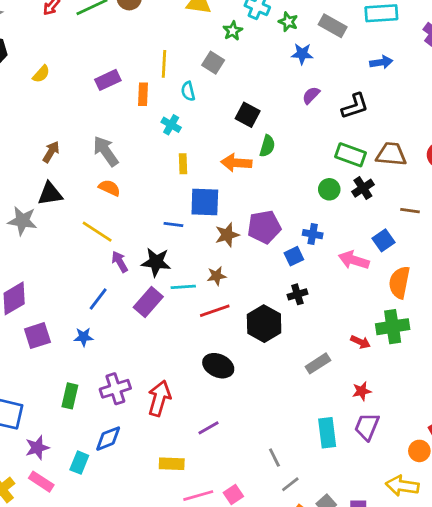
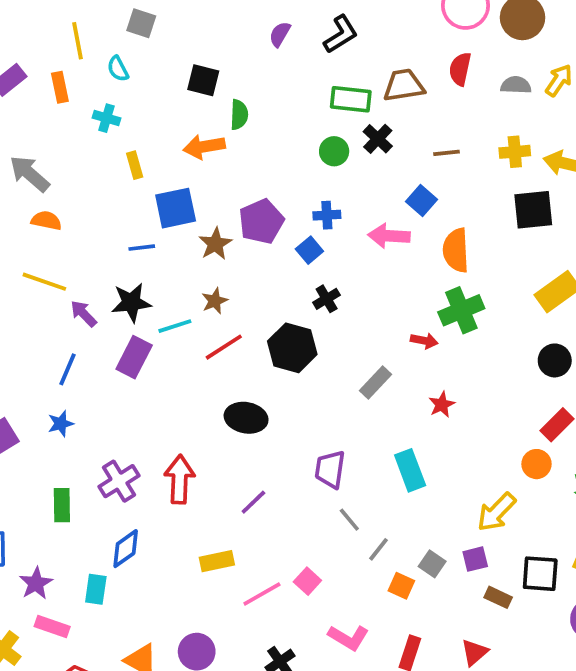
purple trapezoid: (367, 427) -> (330, 469), moved
yellow arrow: (402, 486) -> (496, 512), moved, turned -40

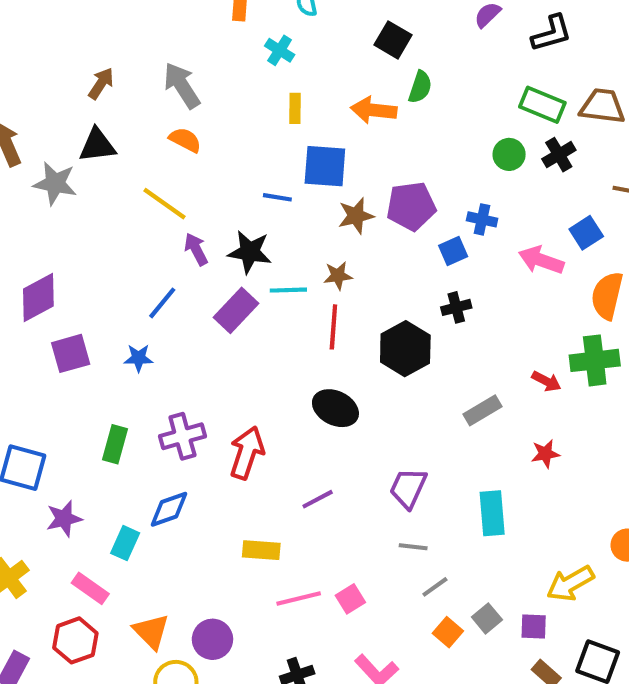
red line: (224, 347) -> (333, 327), turned -69
gray line: (349, 520) -> (413, 547), turned -60
pink rectangle: (52, 626) -> (90, 588), moved

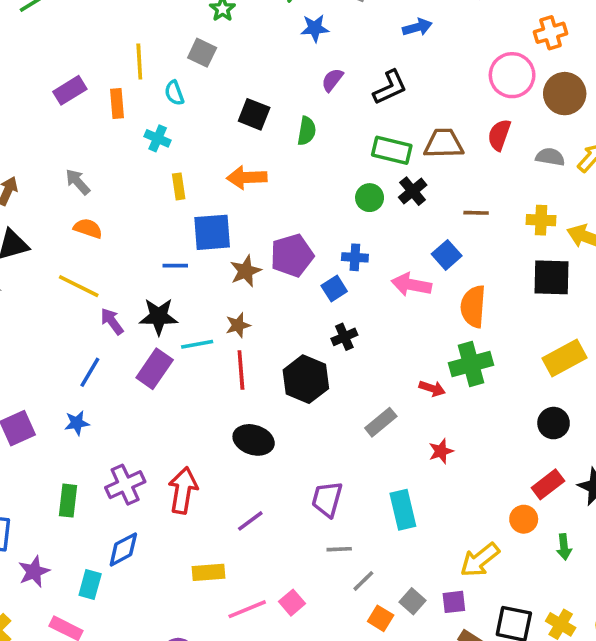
gray arrow: (182, 86) -> (78, 182), size x0.7
green semicircle: (420, 87) -> (307, 131), moved

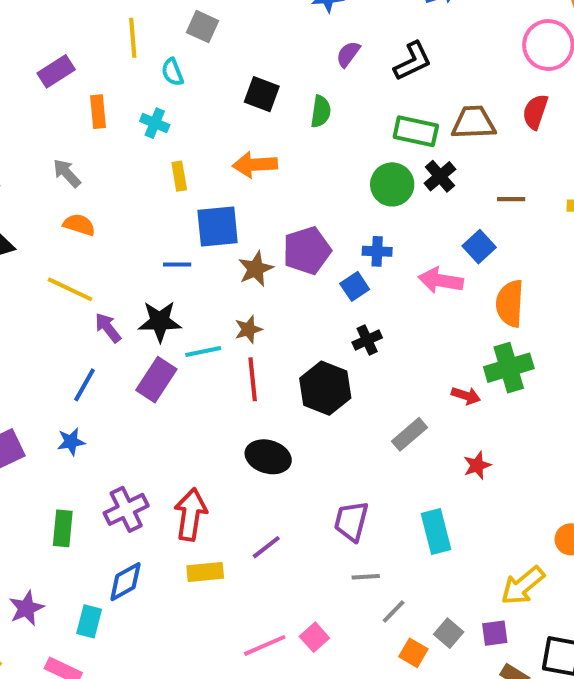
orange rectangle: (117, 103) -> (98, 112), moved
green circle: (370, 198) -> (392, 184), size x1.4
yellow rectangle: (208, 572) -> (205, 572), moved

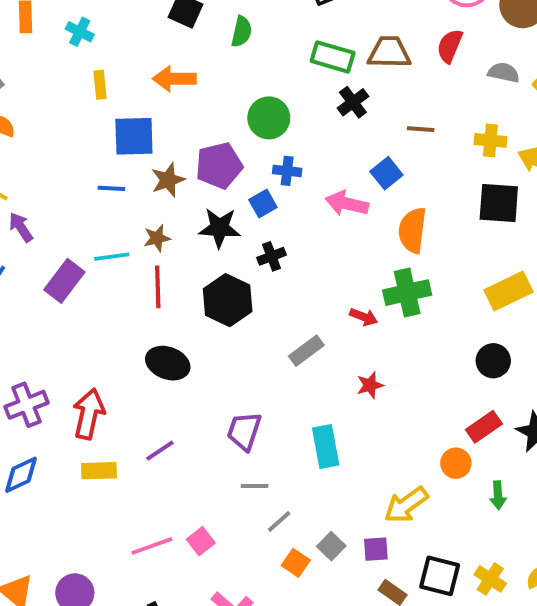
green circle: (392, 184) -> (269, 118), moved
blue line: (177, 264) -> (111, 188), moved
black star: (160, 321) -> (220, 228), moved

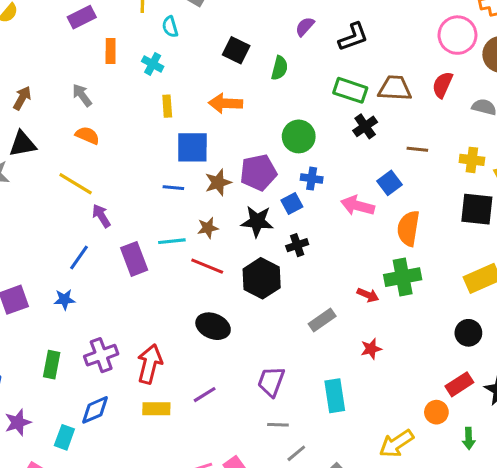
purple rectangle: (64, 281) -> (134, 259), turned -60
red line: (158, 287) -> (207, 266), turned -68

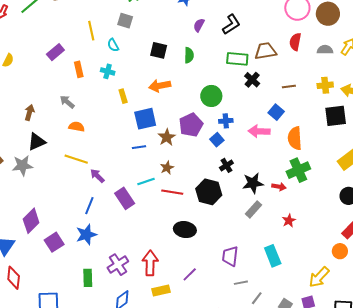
black star: (257, 221) -> (253, 183), moved
blue star: (64, 299) -> (86, 235), size x1.5

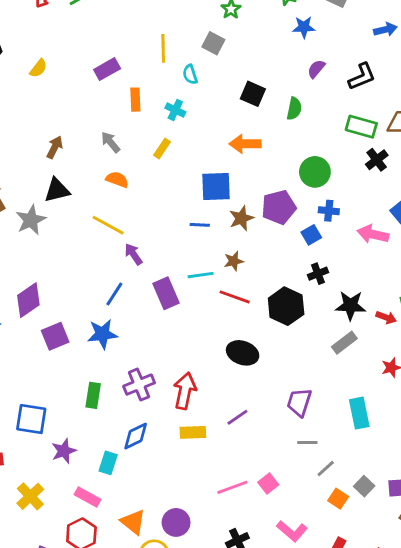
yellow rectangle: (123, 96) -> (162, 149), moved, turned 40
gray star: (22, 165) -> (31, 220), turned -30

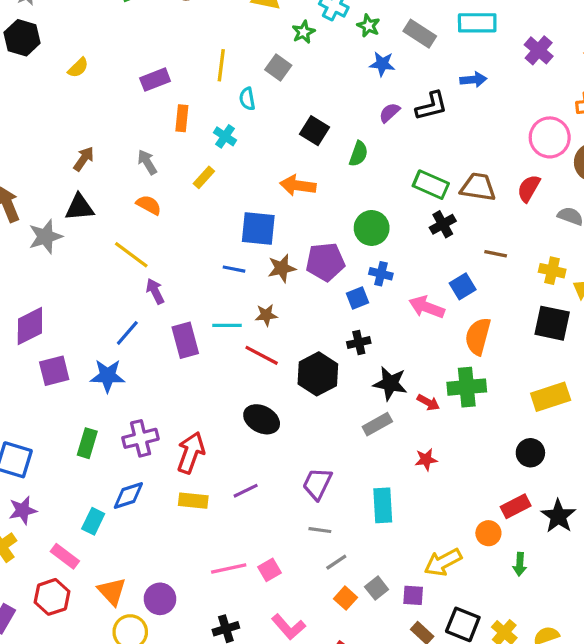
black L-shape: (362, 77) -> (432, 106), moved
purple star: (64, 451) -> (23, 510), moved

